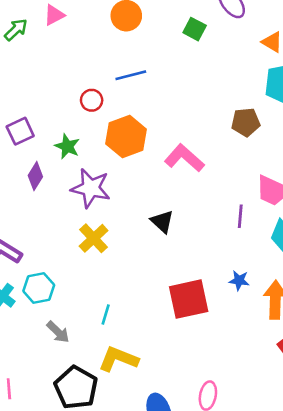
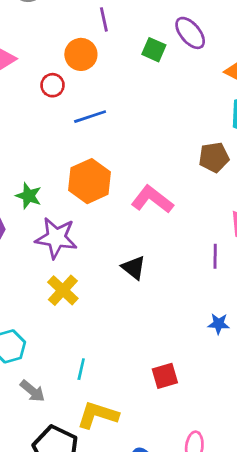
green square: (195, 29) -> (154, 50), moved
red circle: (92, 100) -> (53, 85), moved
red square: (189, 299) -> (165, 376), moved, size x0.6

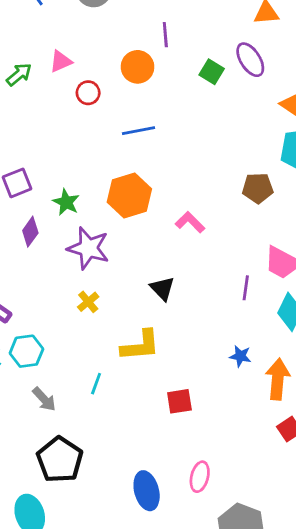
red circle: (53, 85) -> (88, 93), moved
pink L-shape: (152, 199) -> (190, 222), size x0.7
yellow cross: (63, 290) -> (88, 302), size x0.7
yellow L-shape: (98, 415) -> (140, 346), moved, turned 150

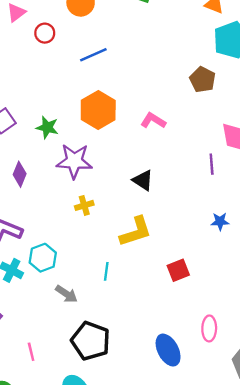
brown pentagon: (258, 188) -> (203, 80), turned -30
purple diamond: (30, 232) -> (20, 174), moved
yellow cross: (88, 302) -> (84, 205), turned 36

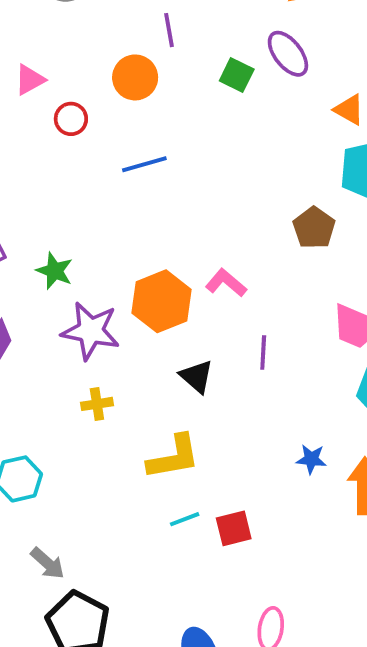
orange hexagon: (98, 110) -> (162, 301), moved
purple line: (212, 164) -> (263, 352), moved
cyan line: (106, 271) -> (185, 519), moved, turned 54
gray arrow: (66, 294) -> (48, 563), moved

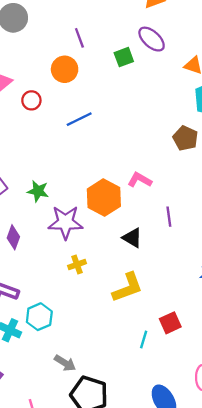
green square: (237, 75) -> (124, 57), turned -36
cyan line: (185, 519) -> (144, 339), moved, turned -42

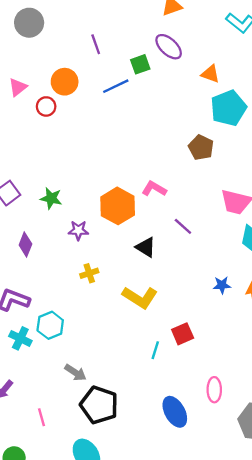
orange circle: (65, 69) -> (65, 82), moved
blue line: (79, 119) -> (116, 86), moved
purple line: (169, 217) -> (183, 226), turned -42
purple star: (65, 222) -> (78, 230), size x0.6
yellow L-shape: (128, 288) -> (140, 297), turned 52

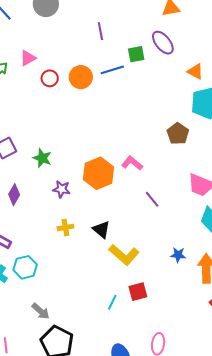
orange circle: (65, 82) -> (81, 77), moved
black triangle: (146, 247) -> (101, 229), moved
yellow L-shape: (140, 297) -> (124, 255), moved

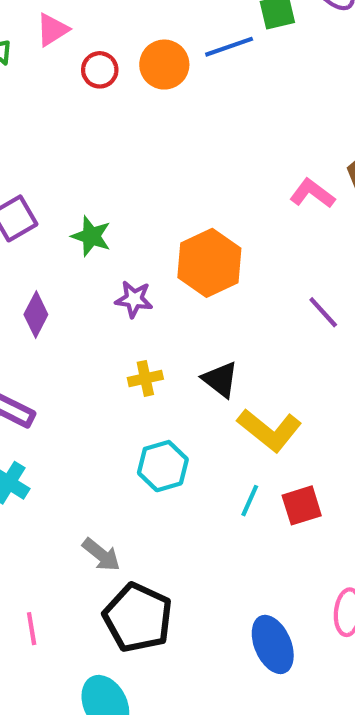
pink L-shape: (132, 163) -> (312, 194), moved
cyan hexagon: (25, 267) -> (163, 466), moved
cyan line: (112, 302) -> (250, 501), moved

